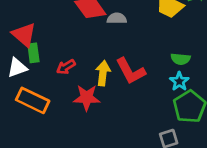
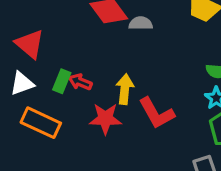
green rectangle: (33, 53) -> (62, 81), moved, turned 30
red arrow: (66, 67) -> (80, 82), turned 54
red L-shape: (131, 71) -> (157, 113), moved

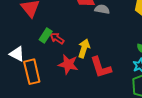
white triangle: (22, 83) -> (17, 54), moved, turned 35
orange rectangle: (41, 123) -> (32, 72), moved, turned 40

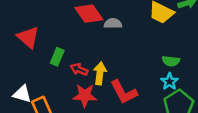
green rectangle: (46, 36) -> (57, 57), moved
red arrow: (57, 38) -> (79, 69), moved

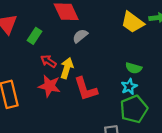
gray semicircle: (113, 23) -> (80, 36), moved, turned -49
green rectangle: (57, 57) -> (34, 36), moved

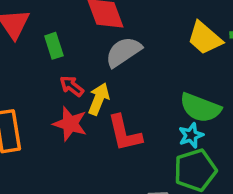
green rectangle: (34, 36) -> (54, 46), turned -56
gray semicircle: (80, 36) -> (123, 52), size x1.5
green semicircle: (134, 68) -> (200, 108), size x1.6

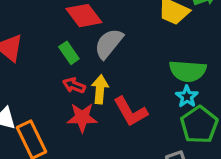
green rectangle: (54, 46) -> (69, 53), moved

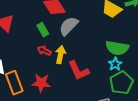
red star: (82, 118) -> (41, 83), moved

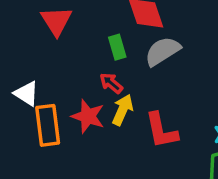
yellow arrow: (60, 55) -> (123, 110), moved
red star: (41, 83) -> (88, 116), moved

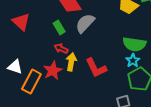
red star: (88, 116) -> (53, 71), turned -30
orange rectangle: (48, 125) -> (31, 82), turned 50

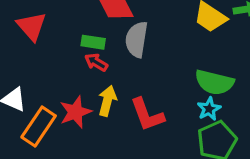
gray semicircle: (85, 23) -> (137, 39), turned -40
green rectangle: (59, 28) -> (93, 42), turned -56
red arrow: (61, 49) -> (96, 62), moved

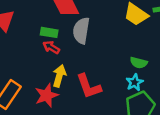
green semicircle: (214, 82) -> (139, 63), size x0.6
red star: (75, 112) -> (47, 95), moved

